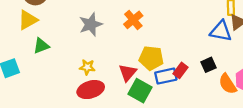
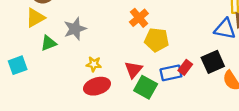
gray star: (91, 24) -> (75, 29), moved
yellow pentagon: (151, 58) -> (157, 40), moved
black square: (208, 65) -> (213, 62), size x1.5

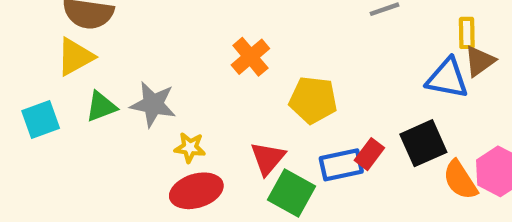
orange cross: (139, 18) -> (250, 57), moved
gray star: (75, 29) -> (153, 104), moved, turned 30
cyan square: (18, 65) -> (41, 119), moved

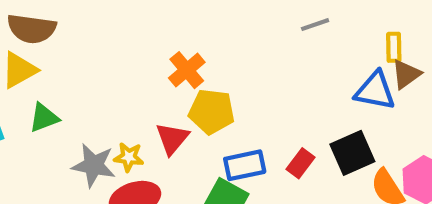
yellow pentagon: (313, 100) -> (212, 111), moved
gray star: (153, 104) -> (94, 165), moved
red triangle: (268, 158) -> (172, 138), moved
blue rectangle: (341, 165) -> (245, 165), moved

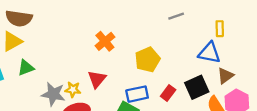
brown triangle: (406, 74) -> (225, 76), moved
yellow pentagon: (212, 111) -> (147, 60), moved, turned -30

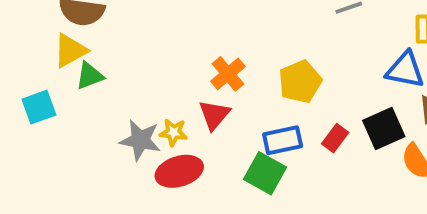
orange cross: (105, 41) -> (228, 74), moved
green triangle: (26, 68) -> (90, 76), moved

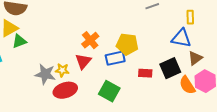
yellow pentagon: (300, 82) -> (127, 44), turned 30
red rectangle: (335, 138) -> (145, 73), turned 56
blue rectangle: (283, 140) -> (115, 58), moved

